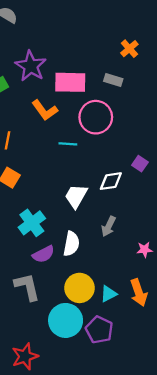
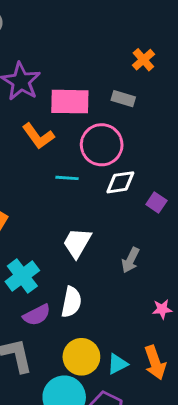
white diamond: (111, 181) -> (120, 182), moved
gray arrow: (109, 226) -> (130, 260), moved

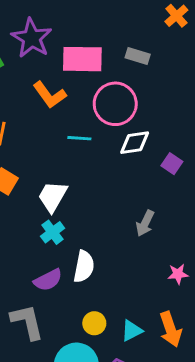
orange cross: (143, 60) -> (176, 16), moved
white trapezoid: (77, 243) -> (53, 196), moved
cyan cross: (22, 276) -> (53, 232), moved, size x0.7
yellow circle: (81, 357) -> (94, 323), size x0.6

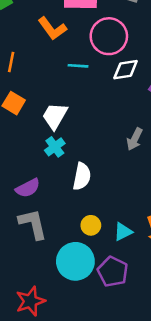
purple semicircle: (48, 280) -> (28, 188), moved

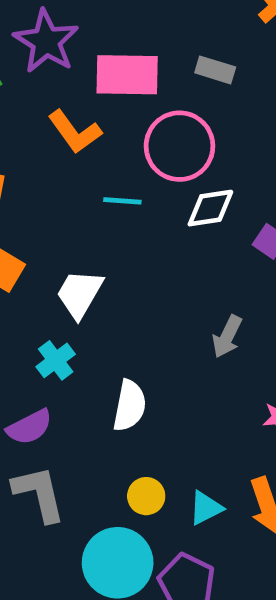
cyan cross: (55, 147) -> (56, 360), moved

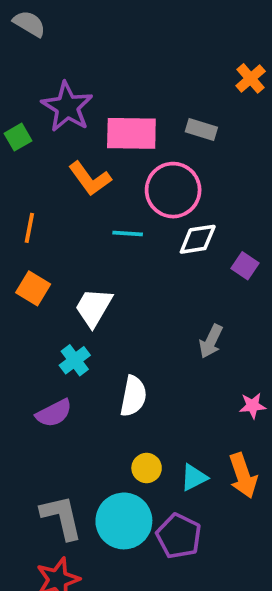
gray L-shape: (39, 494) -> (61, 517), moved

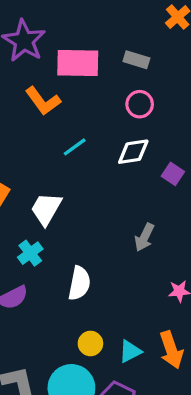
pink circle: (173, 190) -> (140, 104), moved, size x0.6
cyan line: (128, 234) -> (75, 147), turned -40

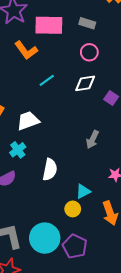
white trapezoid: (46, 209) -> (28, 121), turned 40
yellow circle: (90, 343) -> (73, 209), moved
cyan triangle: (130, 351) -> (83, 191), moved

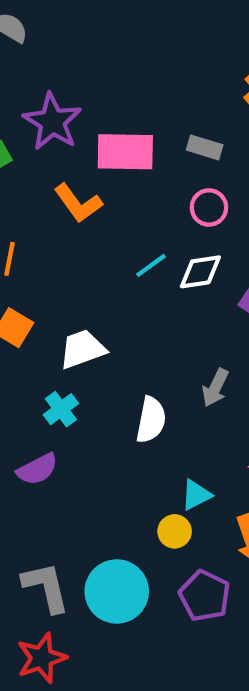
cyan line: (47, 80) -> (151, 265), moved
white semicircle: (50, 170) -> (151, 420), moved
purple pentagon: (75, 246) -> (205, 596), moved

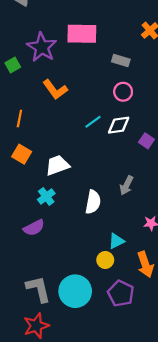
pink rectangle: (125, 152) -> (82, 34), moved

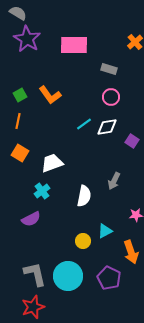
purple star: (42, 47) -> (27, 39), moved
green square: (13, 65) -> (20, 95), moved
yellow circle: (105, 260) -> (83, 241), moved

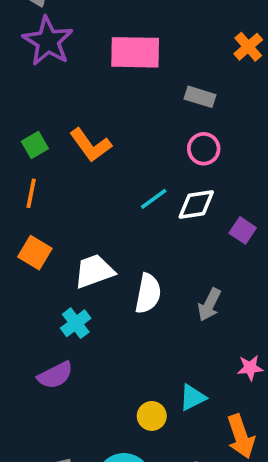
white semicircle: (84, 196) -> (148, 294), moved

